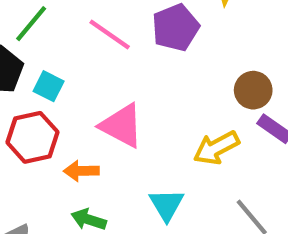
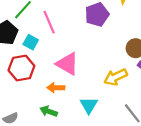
pink line: (110, 35) -> (49, 22), moved, turned 30
orange arrow: (81, 171) -> (56, 88), moved

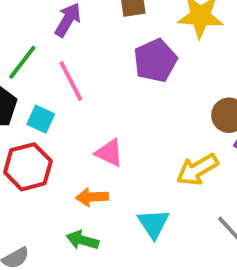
pink triangle: (67, 64) -> (109, 153), size x0.7

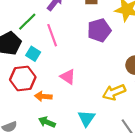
orange arrow: (92, 197) -> (43, 96), moved

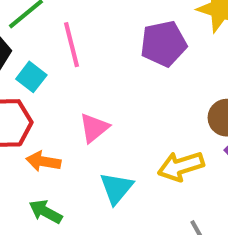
pink triangle: (68, 77) -> (94, 128), turned 42
cyan triangle: (87, 118) -> (116, 188), moved

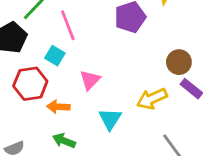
cyan square: (31, 77) -> (55, 56), moved

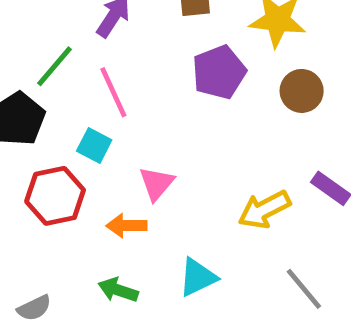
brown circle: (179, 62) -> (302, 91), moved
orange arrow: (58, 107) -> (126, 226), moved
cyan triangle: (110, 119) -> (198, 277), moved, turned 35

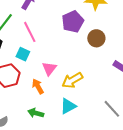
brown circle: (302, 91) -> (96, 38), moved
yellow arrow: (264, 210) -> (72, 80), moved
orange arrow: (126, 226) -> (38, 86), turned 63

